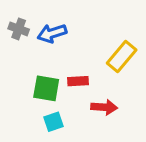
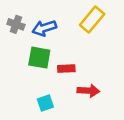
yellow rectangle: (122, 57) -> (92, 19), moved
green square: (46, 88) -> (39, 58), moved

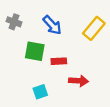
yellow rectangle: (92, 19) -> (94, 28), moved
blue arrow: (44, 28) -> (52, 25), moved, turned -115

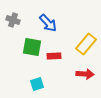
yellow rectangle: (94, 28) -> (86, 44), moved
red arrow: (79, 81) -> (85, 74), moved

